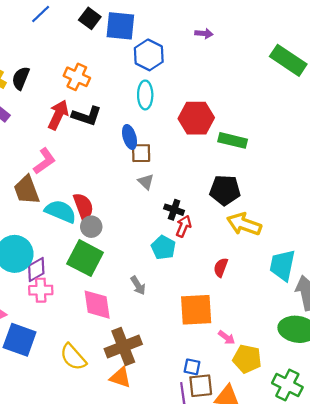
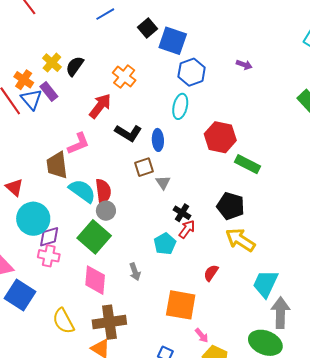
black L-shape: (87, 116) -> (128, 133), moved
brown square: (141, 153) -> (144, 167), moved, turned -30

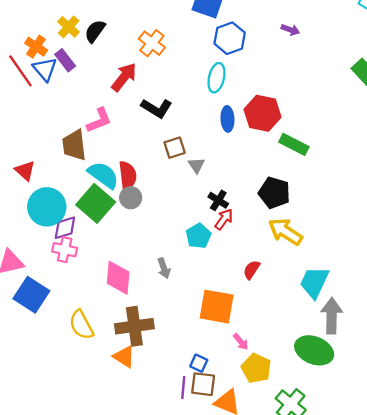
blue ellipse: (158, 140) -> (227, 119), moved
green square: (94, 237) -> (96, 203), moved

